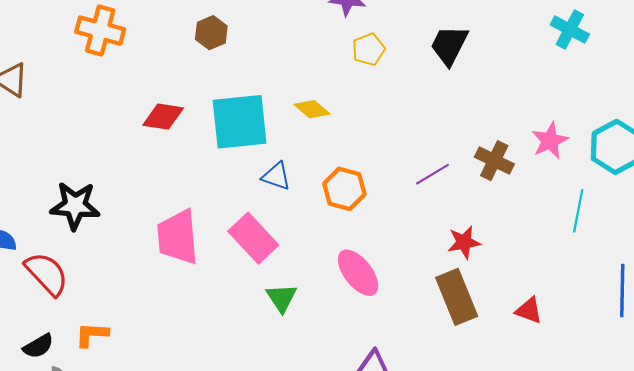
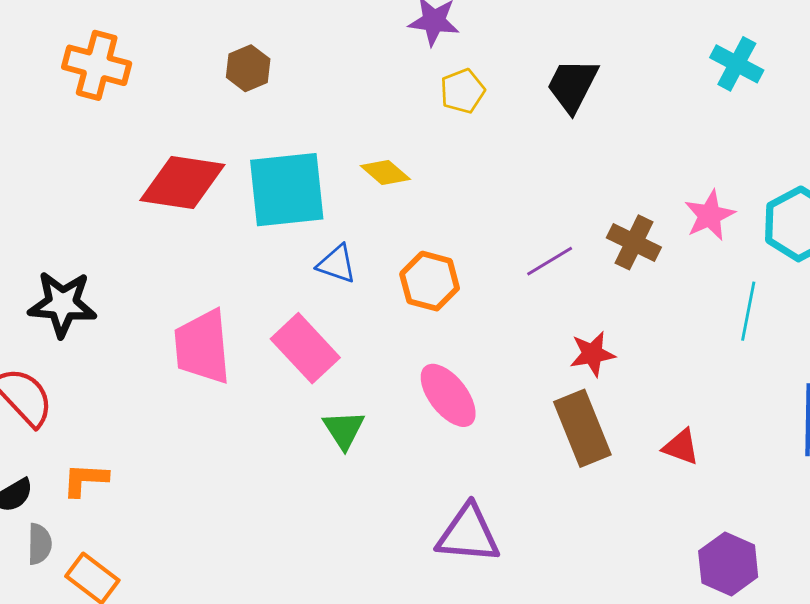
red diamond: (163, 117) -> (182, 182), size x1.5

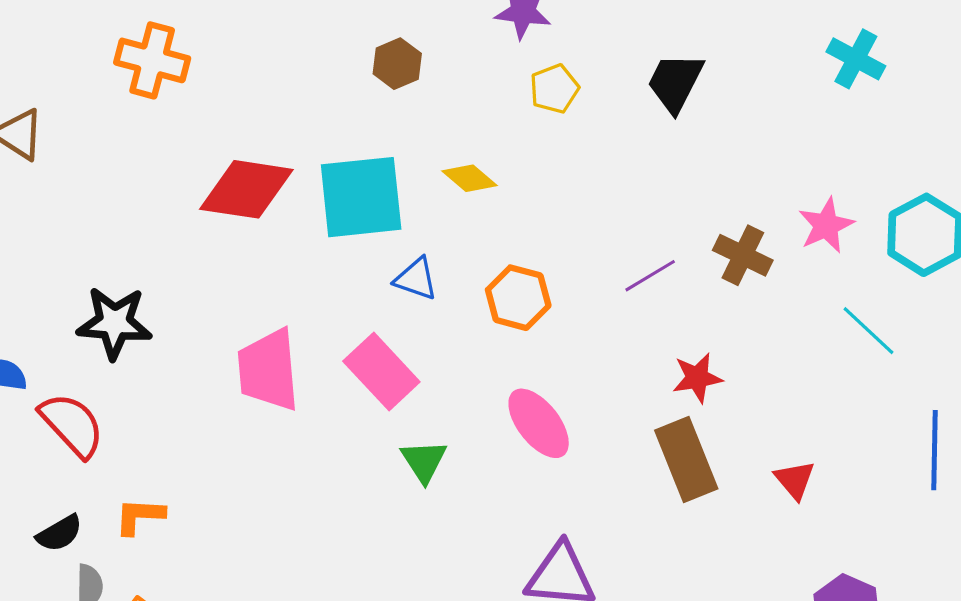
brown hexagon: (248, 68) -> (397, 64), moved
cyan line: (748, 311) -> (868, 331), turned -58
red triangle: (681, 447) -> (795, 480), turned 30

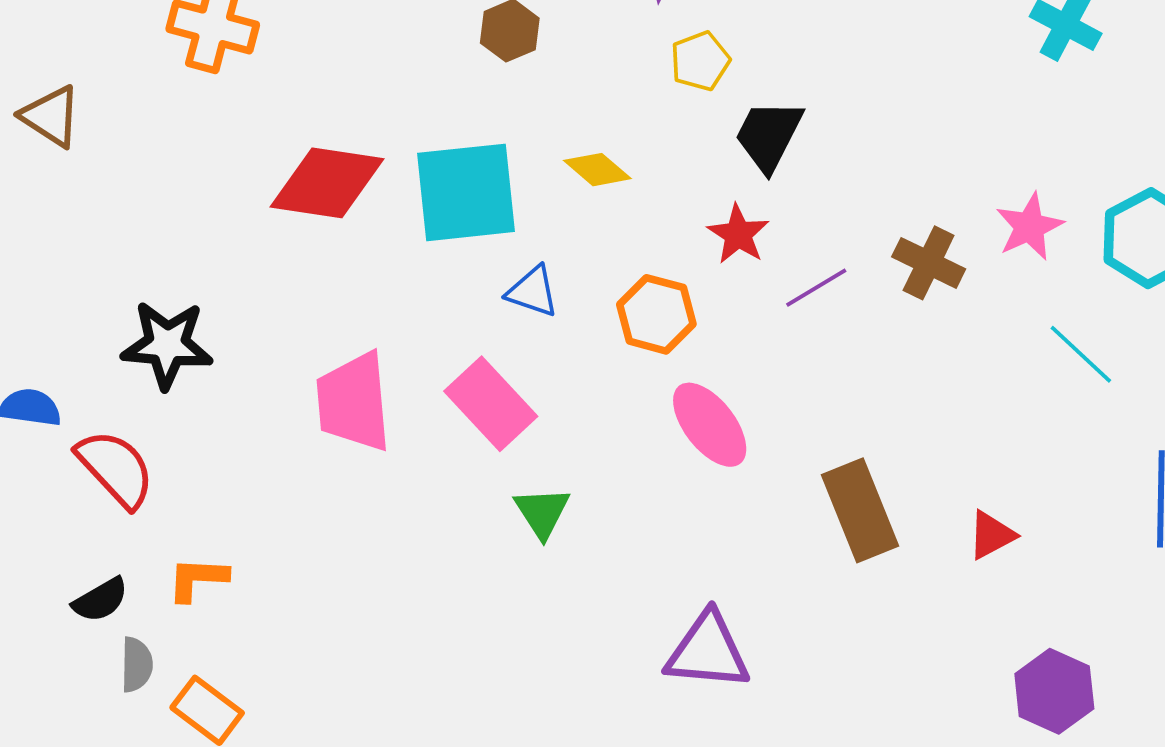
black trapezoid: (675, 82) -> (769, 135), moved
red star: (697, 378) -> (738, 234), moved, turned -30
pink ellipse: (539, 423) -> (710, 425), moved
red triangle: (795, 480) -> (991, 535), turned 42

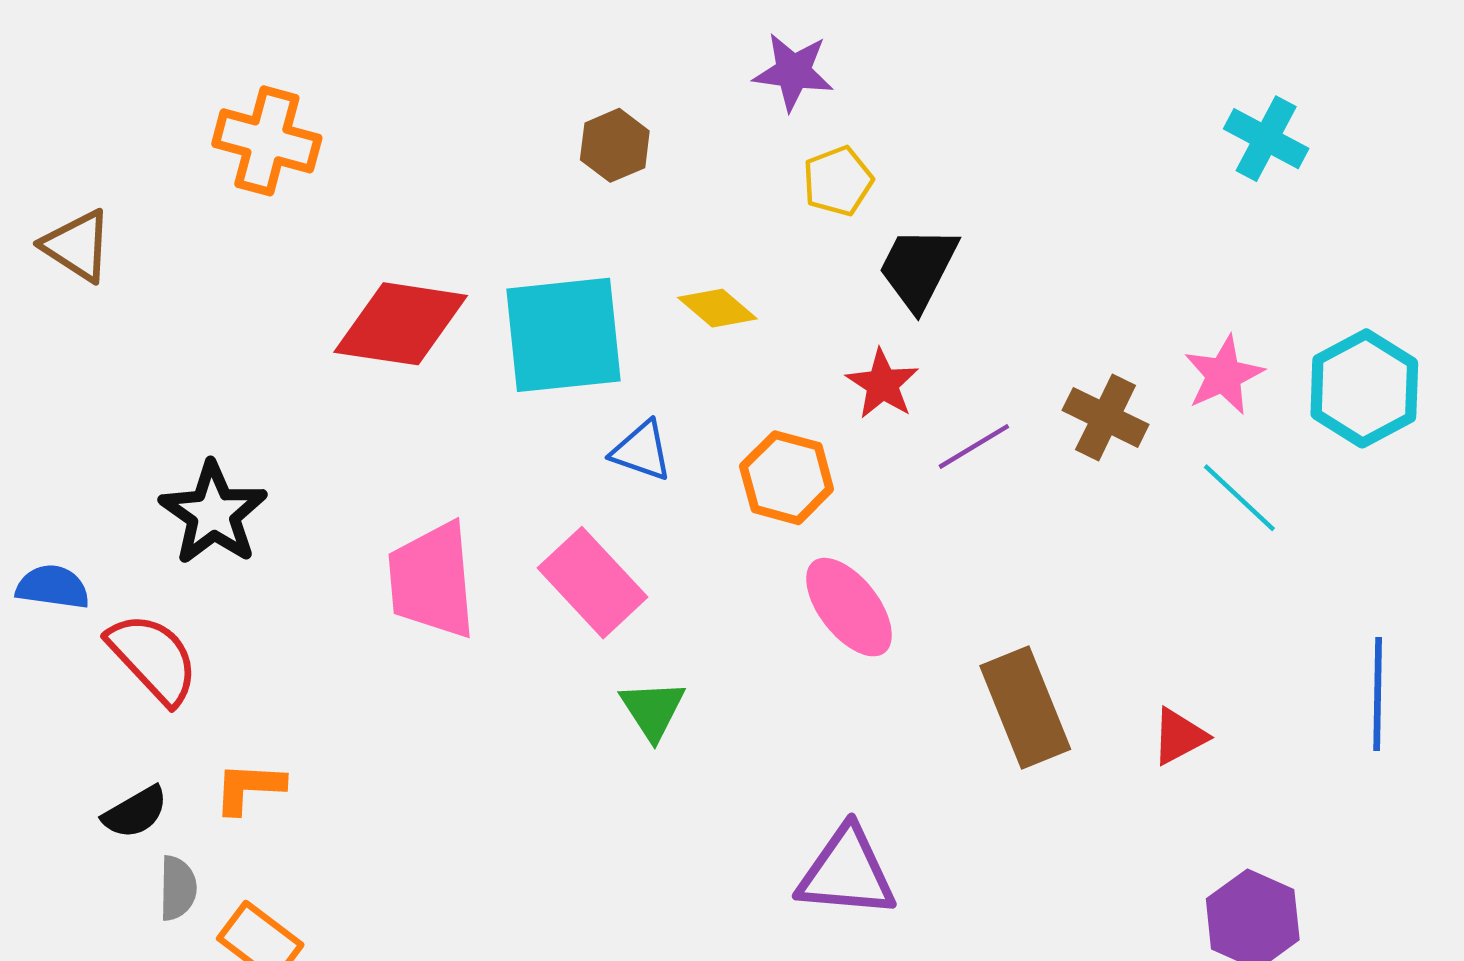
black star: (167, 345) -> (213, 513), turned 30
cyan line: (1081, 354) -> (1239, 498), moved

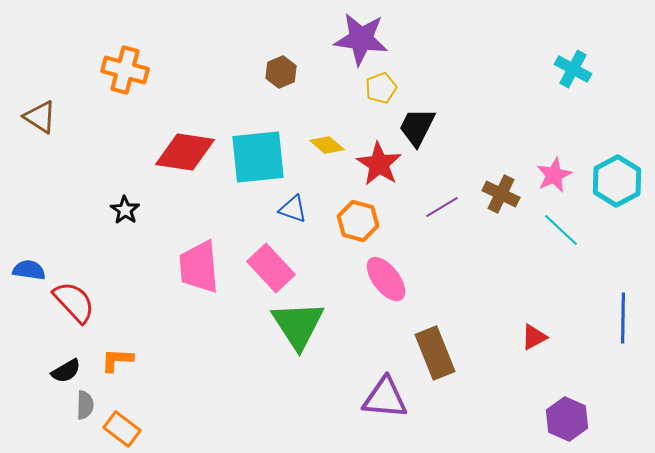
purple star: (793, 72) -> (361, 39), size x1.5
red star: (882, 384) -> (379, 164), moved, size x1.4
black star: (213, 513) -> (125, 210), moved, size x0.6
brown rectangle: (1025, 707) -> (435, 353), moved
green triangle: (653, 710) -> (298, 325), size x1.8

